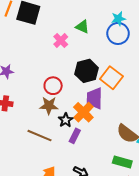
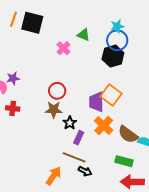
black hexagon: (87, 71) -> (113, 56), moved
orange square: (111, 78) -> (111, 95), moved
orange cross: (83, 112) -> (104, 126), moved
brown line: (40, 136) -> (74, 157), moved

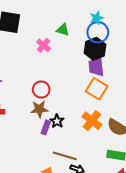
purple trapezoid: (96, 102) -> (96, 66), moved
purple rectangle: (79, 138) -> (46, 127), moved

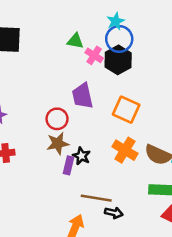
pink cross: (44, 45) -> (94, 55), moved
purple trapezoid: (96, 66) -> (83, 96), moved

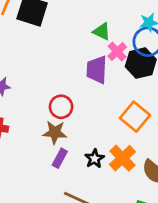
purple trapezoid: (83, 96) -> (97, 70), moved
black star: (81, 156) -> (95, 159), moved

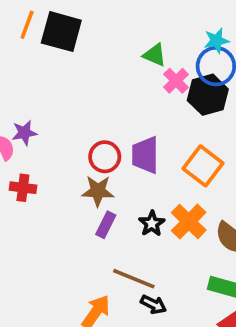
purple trapezoid: (97, 70) -> (145, 155), moved

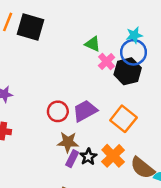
purple trapezoid: (145, 155) -> (85, 111), turned 60
brown star: (98, 191) -> (68, 142), moved
purple rectangle: (106, 225) -> (72, 159), moved

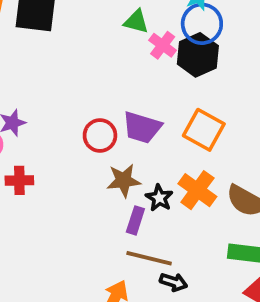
purple trapezoid: (85, 111) -> (142, 127), turned -125
purple rectangle: (72, 159) -> (135, 220), moved

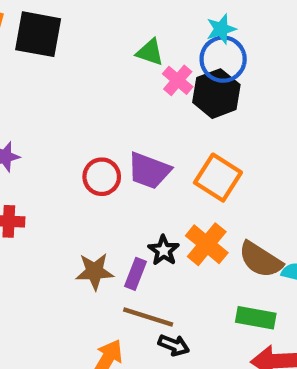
brown star: (124, 181) -> (95, 271), moved

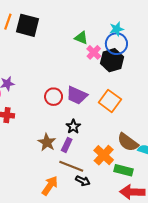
orange cross: (207, 244) -> (104, 155), moved
black star: (164, 250) -> (73, 127), moved
brown star: (95, 271) -> (47, 142), turned 30

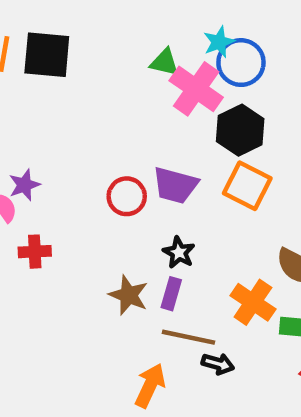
cyan star: (117, 29) -> (219, 42), moved
pink cross: (94, 52) -> (196, 89), size x1.6
black hexagon: (112, 60) -> (240, 130), moved

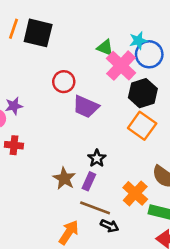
purple trapezoid: (175, 185) -> (86, 107), moved
red circle: (127, 196) -> (64, 82), moved

